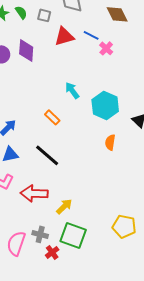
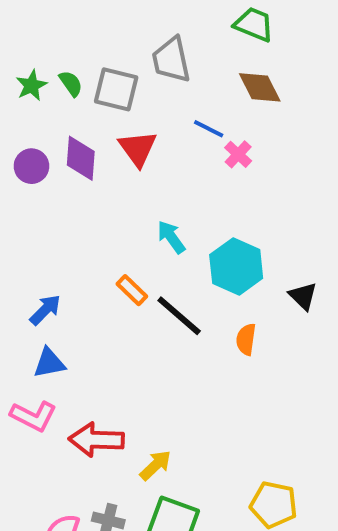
gray square: (44, 15) -> (116, 89), size x1.6
red triangle: (64, 36) -> (138, 148), moved, turned -50
black line: (47, 155) -> (179, 316), moved

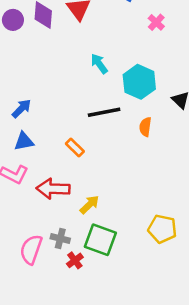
pink cross: (238, 154) -> (156, 22), moved
orange rectangle: (132, 290) -> (75, 147), moved
black line: (179, 316) -> (104, 112), turned -52

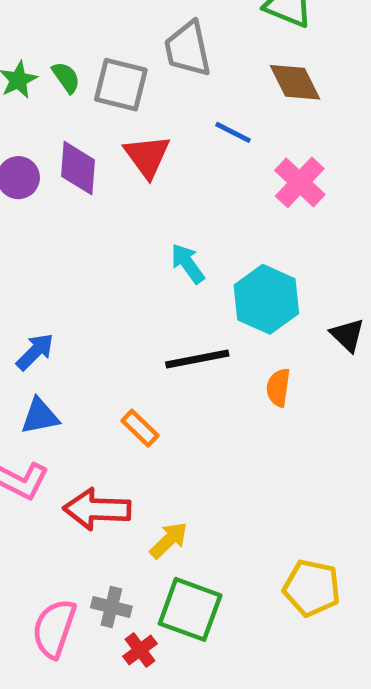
pink cross: (156, 22) -> (300, 182), size x1.5

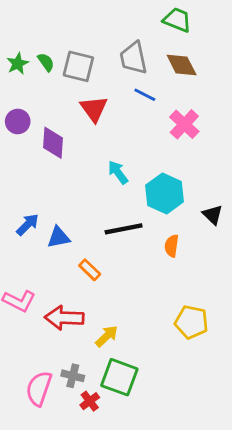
gray trapezoid: (188, 49) -> (134, 58), moved
purple diamond: (78, 168) -> (53, 143), moved
blue triangle: (40, 416) -> (59, 237), moved
yellow pentagon: (312, 588) -> (191, 322), moved

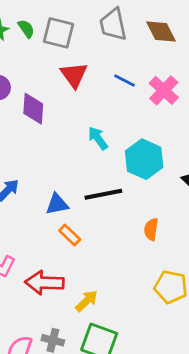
blue line: (145, 95) -> (124, 81), moved
blue triangle: (59, 237) -> (57, 204), moved
orange semicircle: (172, 246) -> (151, 229), moved

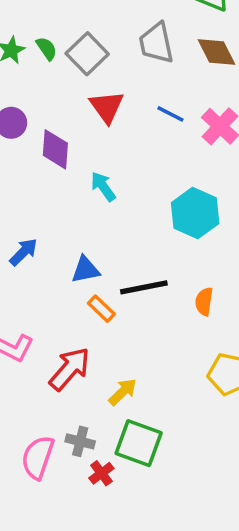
gray square: (58, 33) -> (87, 54), turned 32
cyan arrow: (98, 138) -> (103, 187), moved
black line: (103, 194) -> (144, 287), moved
red arrow: (44, 283) -> (70, 369), turned 129

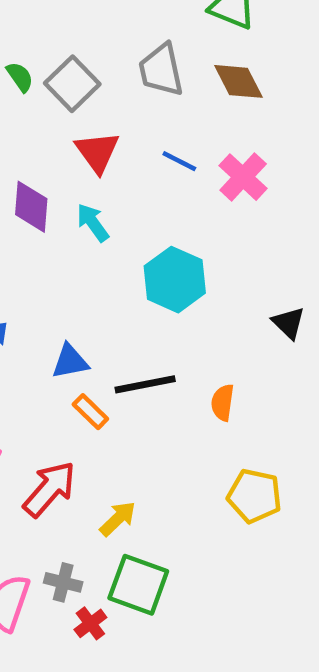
cyan arrow: (103, 187) -> (93, 223), moved
cyan hexagon: (195, 213) -> (175, 280), moved

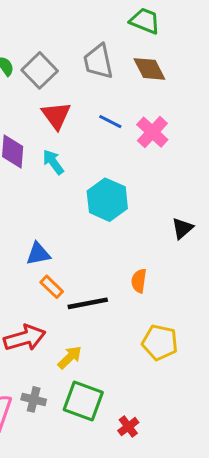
black triangle: (289, 323) -> (182, 228), turned 35
black line: (145, 384) -> (88, 303), moved
red arrow: (49, 489) -> (25, 338), turned 33
red cross: (90, 623) -> (128, 427), moved

